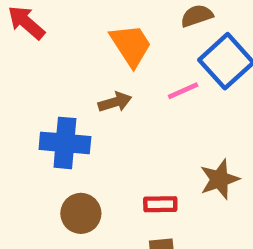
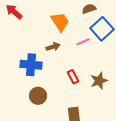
red rectangle: (160, 204) -> (73, 77), moved, turned 64

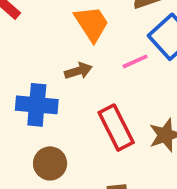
red rectangle: (73, 77) -> (116, 128), size x1.6

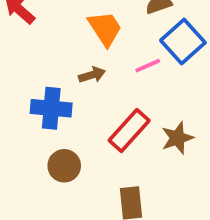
red rectangle: (116, 128) -> (129, 131), turned 69

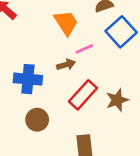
pink line: (148, 66) -> (84, 49), moved
brown arrow: (92, 75) -> (66, 65), moved

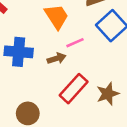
blue cross: (28, 79) -> (19, 52), moved

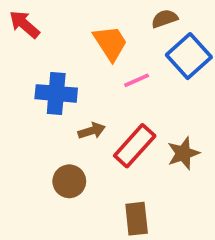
brown arrow: (57, 58) -> (92, 131), moved

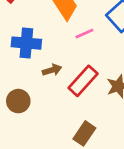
brown circle: (69, 181) -> (18, 101), moved
brown rectangle: (137, 219) -> (84, 133), turned 40

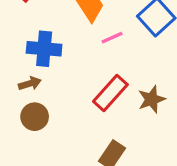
brown arrow: (52, 70) -> (30, 83), moved

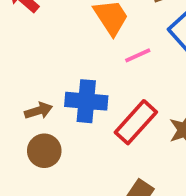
blue cross: (44, 49) -> (86, 101), moved

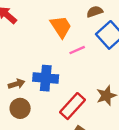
red rectangle: (136, 122) -> (73, 106), moved

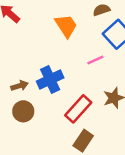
pink line: (77, 50) -> (95, 60), moved
blue cross: (46, 78) -> (50, 80), turned -30

